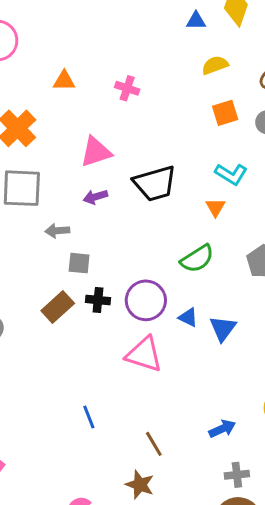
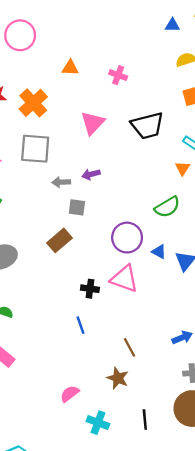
pink triangle: (96, 152) -> (93, 123), turned -30
black trapezoid: (155, 183) -> (147, 126), moved
purple arrow: (95, 197) -> (91, 174), moved
black cross: (98, 300) -> (90, 289), moved

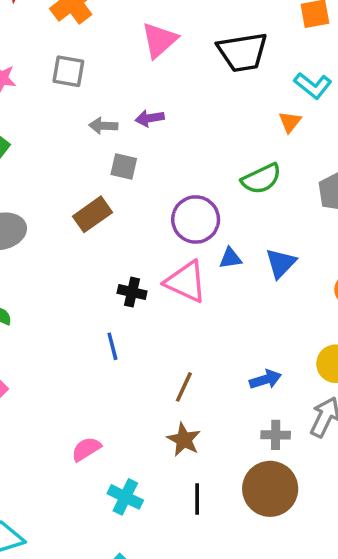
gray square: (35, 149) -> (68, 71), size x0.7
blue triangle: (159, 252) -> (230, 258), moved, turned -42
brown line: (129, 347) -> (184, 387), turned 48
brown star: (118, 378) -> (184, 440), moved

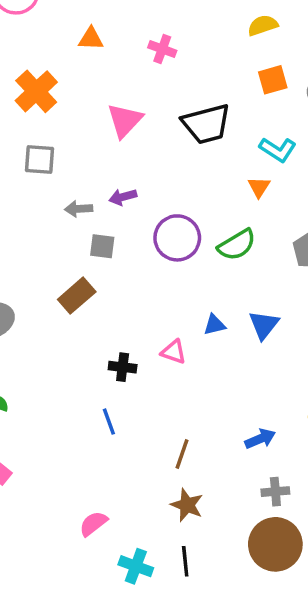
purple circle: (196, 219) -> (177, 238), moved
pink triangle: (186, 282) -> (174, 352), size x0.6
black line: (197, 499) -> (185, 561), moved

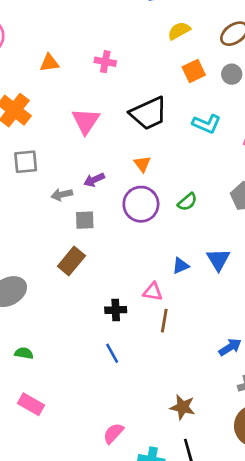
orange triangle: (259, 187) -> (142, 164), moved
green semicircle: (237, 245) -> (187, 202), size x0.7
brown line: (182, 454) -> (164, 321), moved

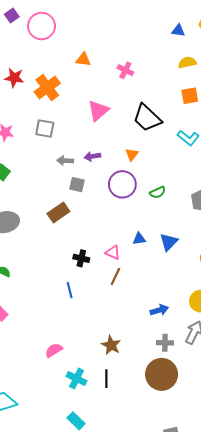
black trapezoid: (149, 113) -> (147, 118), turned 52

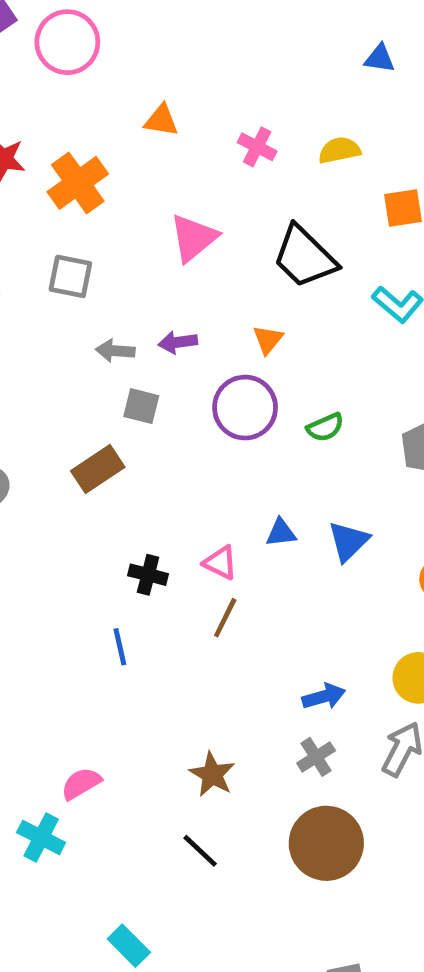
yellow semicircle: (187, 62) -> (339, 150), moved
gray cross: (165, 343) -> (316, 757), moved, turned -35
cyan cross: (76, 379) -> (41, 837), moved
black line: (106, 379) -> (200, 851), turned -48

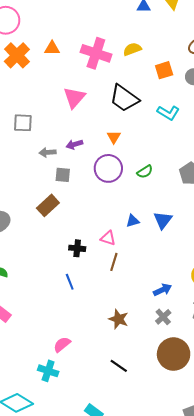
pink cross: (257, 147) -> (96, 53), size x1.8
orange cross: (78, 183) -> (17, 55), moved
brown star: (212, 774) -> (119, 319), moved

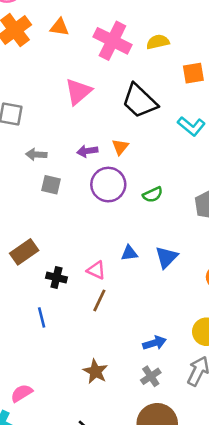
purple arrow: (74, 144) -> (87, 151), moved
brown rectangle: (48, 205) -> (24, 252), moved

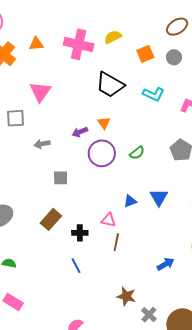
pink triangle: (78, 92) -> (40, 92), moved
gray square: (51, 185) -> (61, 178), moved
gray cross: (151, 376) -> (149, 315), moved

